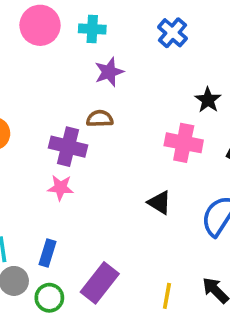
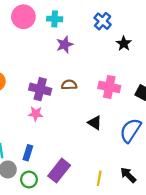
black star: (208, 100) -> (124, 43), moved
brown semicircle: (100, 119) -> (69, 85), moved

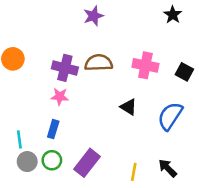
black star: (124, 43) -> (173, 15), moved
brown semicircle: (69, 85) -> (99, 63), size x1.5
blue rectangle: (28, 153) -> (53, 129), moved
green circle: (29, 179) -> (52, 160), moved

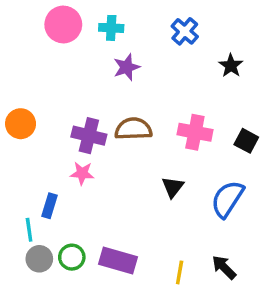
black triangle: (129, 107) -> (173, 187), turned 36
blue rectangle: (53, 129) -> (50, 206), moved
purple rectangle: (87, 163) -> (118, 261), turned 68

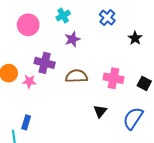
pink circle: (63, 25) -> (28, 25), moved
cyan cross: (111, 28) -> (63, 16), turned -32
purple cross: (89, 136) -> (45, 63), moved
pink star: (82, 173) -> (29, 81), moved

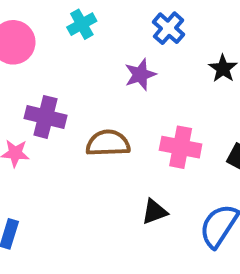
purple star: (72, 39) -> (140, 75), moved
black triangle: (100, 111) -> (154, 212), turned 32

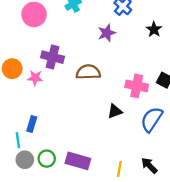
pink cross: (181, 147) -> (137, 86), moved

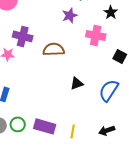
pink cross: (137, 86) -> (96, 35), moved
black arrow: (149, 165) -> (107, 130), turned -63
yellow line: (119, 169) -> (73, 131), moved

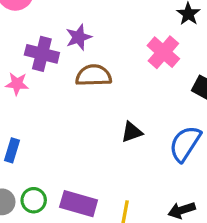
purple star: (70, 15) -> (79, 37), moved
pink cross: (96, 35) -> (163, 52), turned 30

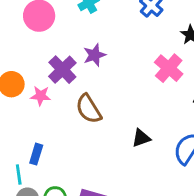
purple cross: (42, 54) -> (62, 70), turned 32
brown semicircle: (94, 75) -> (89, 109), moved, turned -120

